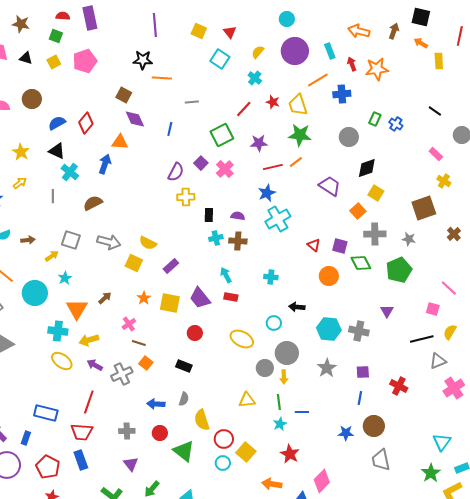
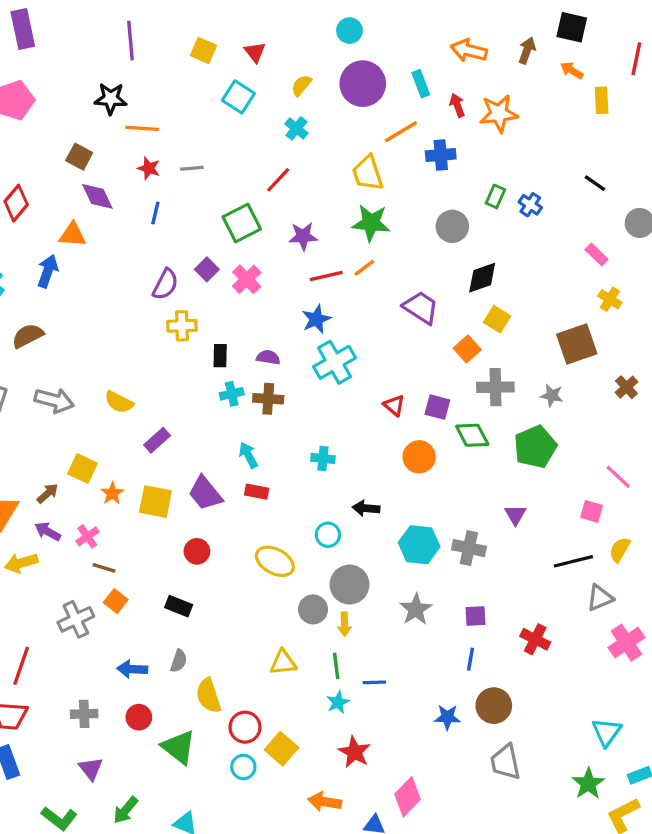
red star: (273, 102) -> (149, 168), moved
yellow square: (134, 263) -> (82, 468), moved
purple arrow: (95, 365) -> (48, 531), moved

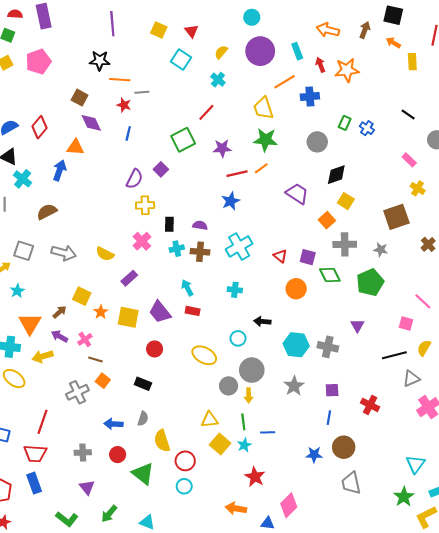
gray line: (192, 168) -> (142, 92), moved
pink cross: (247, 279) -> (142, 241), moved
cyan cross: (335, 362) -> (239, 246), moved
yellow square: (281, 749) -> (220, 444), moved

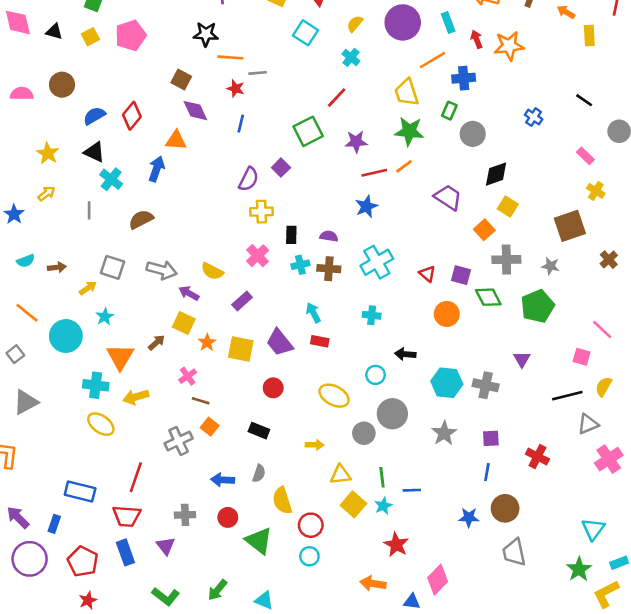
green rectangle: (345, 123) -> (449, 111), moved
purple arrow: (60, 336) -> (189, 293), moved
yellow arrow: (249, 395) -> (315, 445), moved, turned -88
purple triangle: (87, 487) -> (166, 546), moved

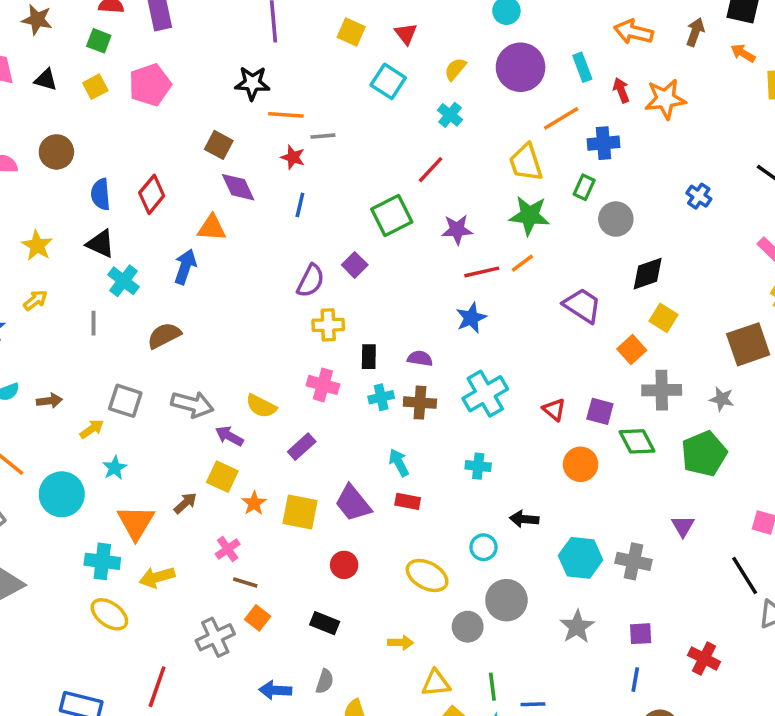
blue semicircle: (94, 116) -> (101, 194), turned -65
pink cross: (258, 256) -> (323, 385), turned -30
black line: (567, 396) -> (745, 575), turned 72

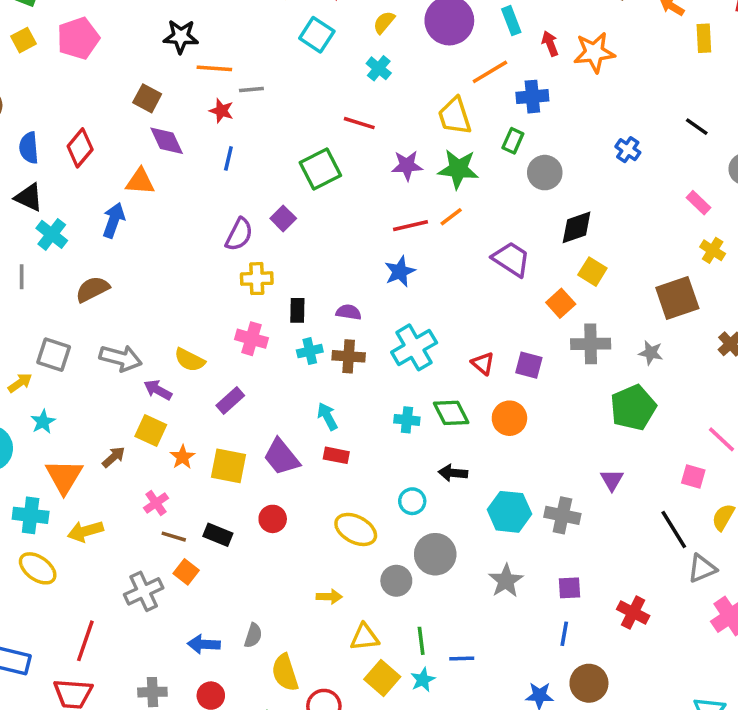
red line: (431, 170) -> (359, 123), turned 64
purple star: (457, 230) -> (407, 165), moved
green diamond: (637, 441) -> (451, 413), moved
black rectangle: (325, 623) -> (218, 535), moved

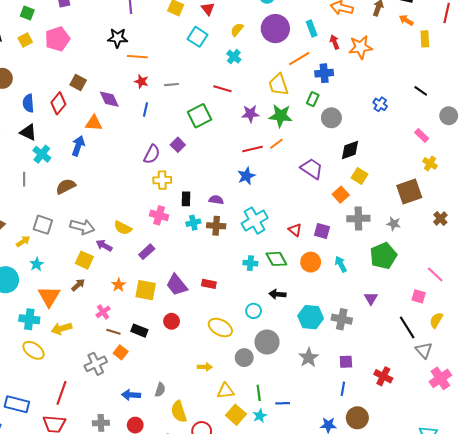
gray line: (251, 90) -> (172, 85), moved
brown square: (147, 98) -> (78, 83), moved
cyan arrow: (327, 416) -> (341, 264), moved
yellow square: (151, 431) -> (84, 260), moved
gray triangle: (702, 568) -> (424, 350), turned -48

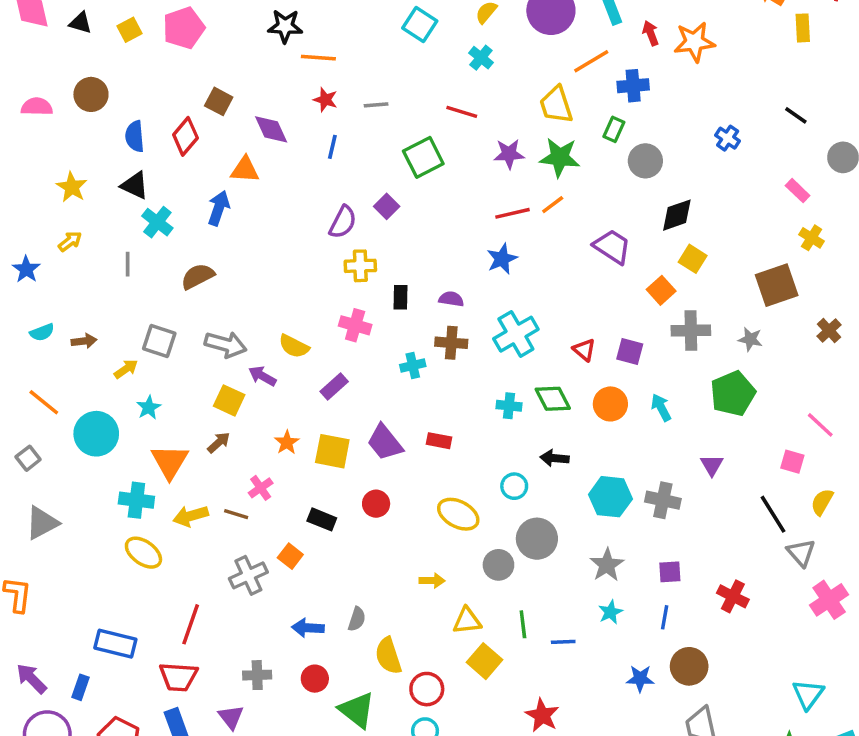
cyan cross: (193, 223) -> (413, 365), moved
brown line: (113, 332) -> (236, 514), moved
cyan star: (260, 416) -> (610, 612), moved

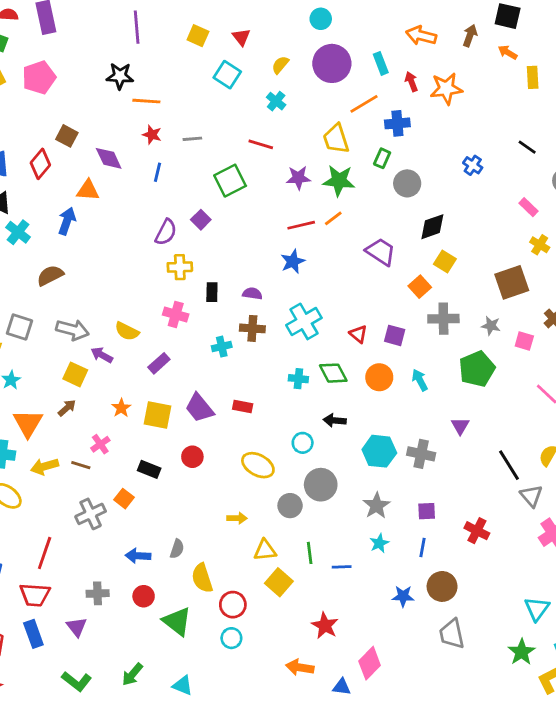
pink square: (792, 462) -> (524, 341), moved

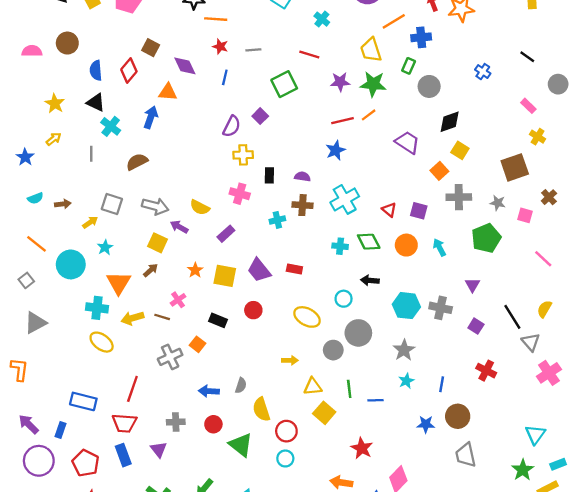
purple square: (427, 511) -> (476, 326), moved, turned 35

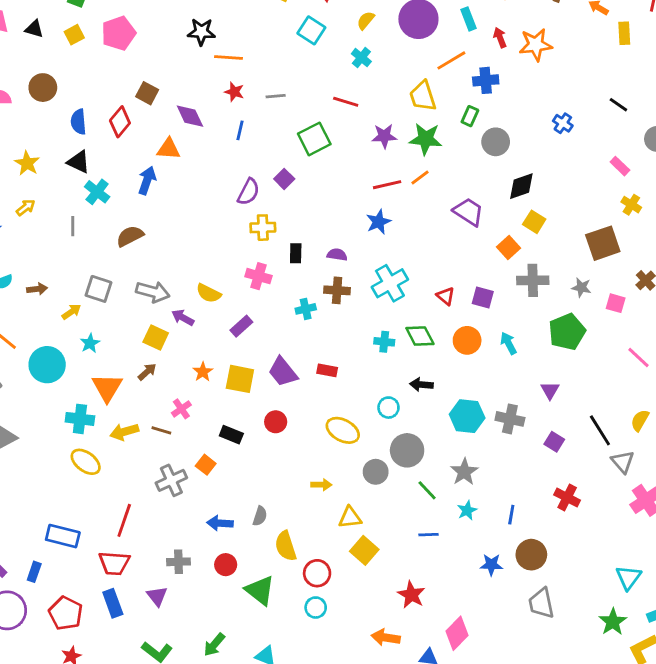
green line: (349, 389) -> (427, 490), moved, turned -36

